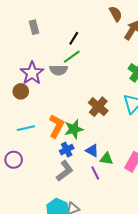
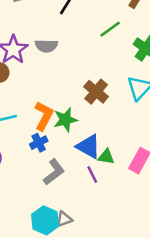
green line: (72, 57) -> (110, 29), moved
blue cross: (67, 150) -> (39, 143), moved
blue triangle: (92, 151) -> (88, 146), size x1.5

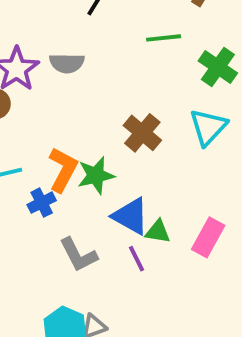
green line: (110, 29) -> (164, 38), turned 30
blue cross: (39, 143) -> (42, 203), moved
gray L-shape: (54, 172) -> (78, 255), turned 100

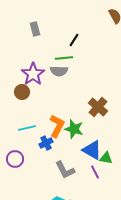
green line: (164, 38) -> (64, 58), moved
green star: (96, 175) -> (74, 129), turned 30

